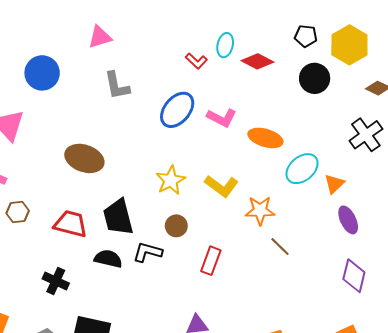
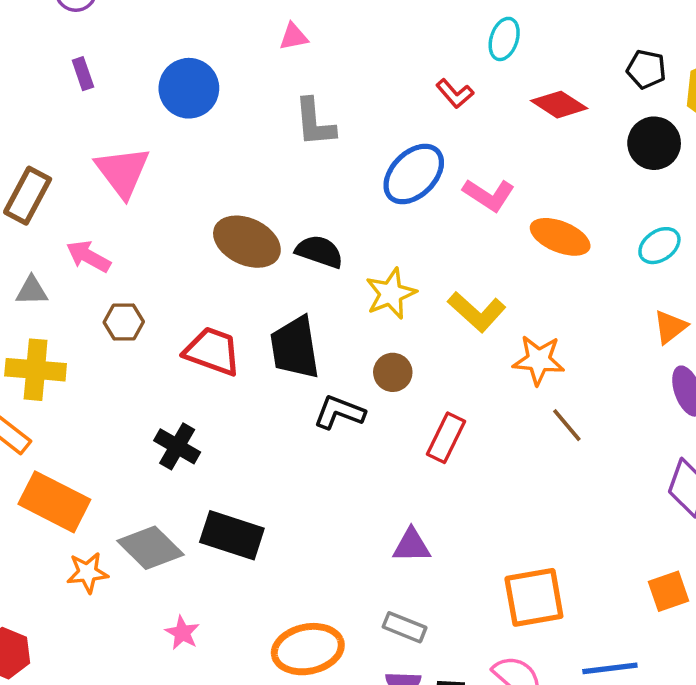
pink triangle: (100, 37) -> (293, 37), size x0.7
cyan ellipse: (225, 45) -> (504, 39), moved
cyan ellipse: (302, 169) -> (659, 246), moved, size x0.7
black semicircle: (108, 259) -> (319, 252), moved

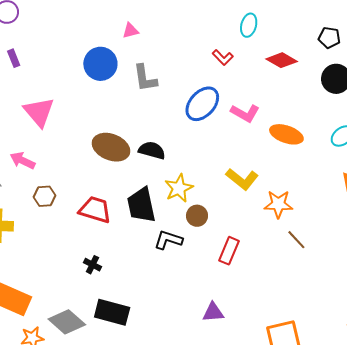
blue circle: (189, 88) -> (100, 64), moved
yellow star: (391, 294) -> (179, 188), moved
black cross: (177, 446) -> (93, 265), moved, size x0.7

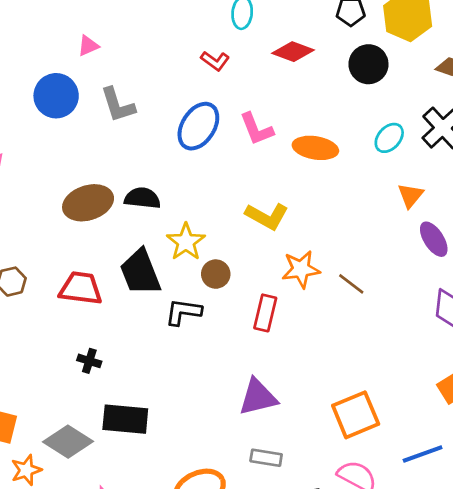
pink L-shape: (245, 113) -> (256, 129), turned 48
brown ellipse: (111, 147) -> (88, 203), turned -30
orange star: (278, 204) -> (301, 269), moved
purple triangle: (213, 312) -> (258, 397), size x1.4

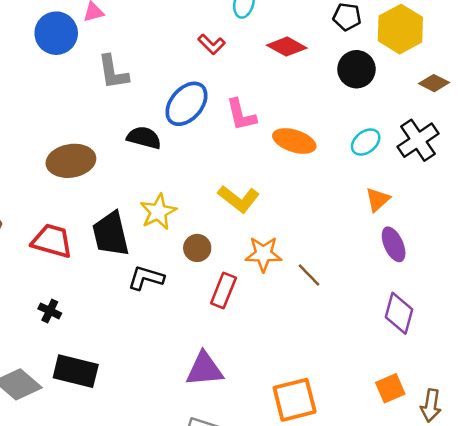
blue circle: (56, 96) -> (56, 33), moved
black semicircle: (142, 198) -> (144, 138), moved
brown circle: (216, 274) -> (197, 248), moved

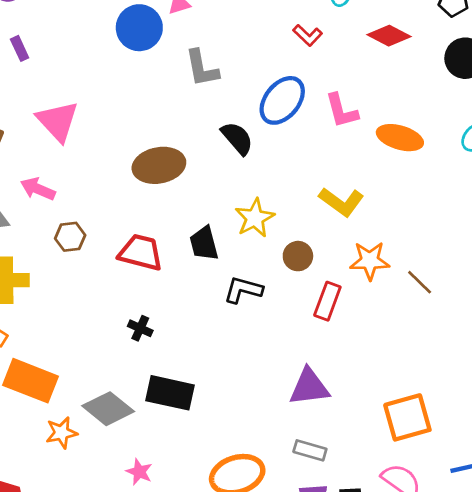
black semicircle: (144, 138) -> (237, 138), turned 36
black trapezoid: (111, 234) -> (204, 243), size x0.7

